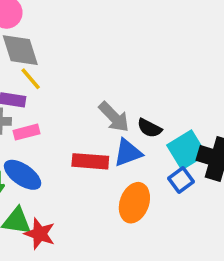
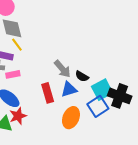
red rectangle: (90, 161) -> (48, 93), turned 66
blue square: (181, 180) -> (98, 106), size x1.5
red star: (40, 234) -> (18, 116), moved, turned 30

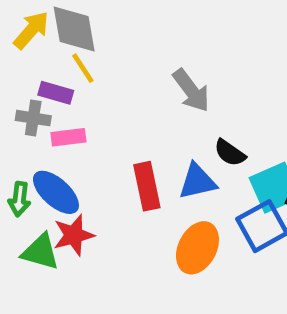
gray arrow: (62, 69) -> (191, 90), moved

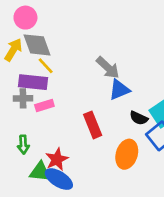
purple rectangle: (56, 93) -> (33, 82), size x1.5
black semicircle: (230, 153) -> (139, 118), moved
blue triangle: (197, 181) -> (119, 90), moved
blue ellipse: (56, 192) -> (59, 179), moved

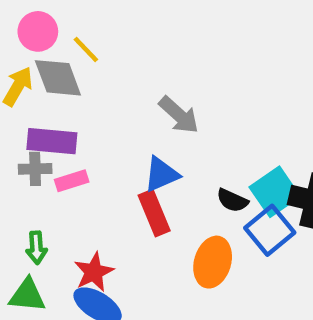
yellow line: (46, 66) -> (86, 50), moved
blue triangle: (119, 90) -> (161, 174), moved
green triangle: (40, 172) -> (27, 295), moved

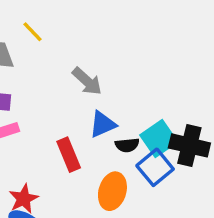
yellow line: (86, 50) -> (33, 32), moved
blue triangle: (161, 174) -> (103, 124), moved
black semicircle: (232, 200) -> (127, 145), turned -30

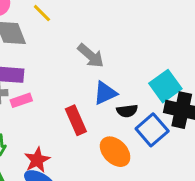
cyan square: (159, 139) -> (165, 86), moved
orange ellipse: (112, 191) -> (115, 152), turned -60

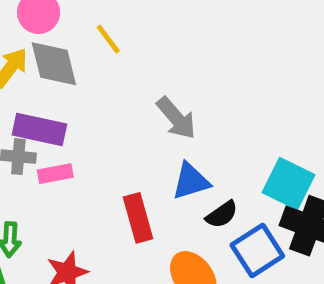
cyan square: (165, 86) -> (288, 184), turned -36
black semicircle: (127, 111) -> (222, 214), turned -36

